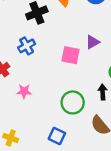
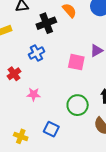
blue square: (57, 136) -> (51, 129), moved

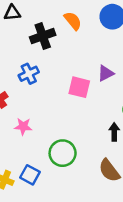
green circle: (78, 105) -> (63, 153), moved
blue square: (51, 129) -> (30, 175), moved

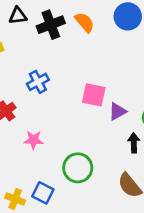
black cross: (43, 36) -> (51, 25), moved
purple triangle: (106, 73) -> (117, 112), moved

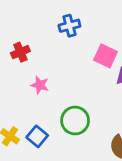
blue cross: (38, 82) -> (69, 26), moved

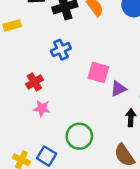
red cross: (20, 52) -> (34, 82), moved

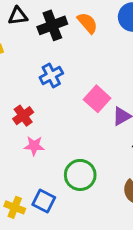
pink square: (98, 72) -> (97, 99), turned 30

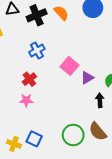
red cross: (23, 116) -> (29, 79), moved
green circle: (80, 175) -> (73, 135), moved

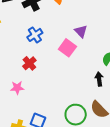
purple triangle: (87, 78) -> (81, 31), moved, turned -40
pink star: (26, 100) -> (17, 88), moved

